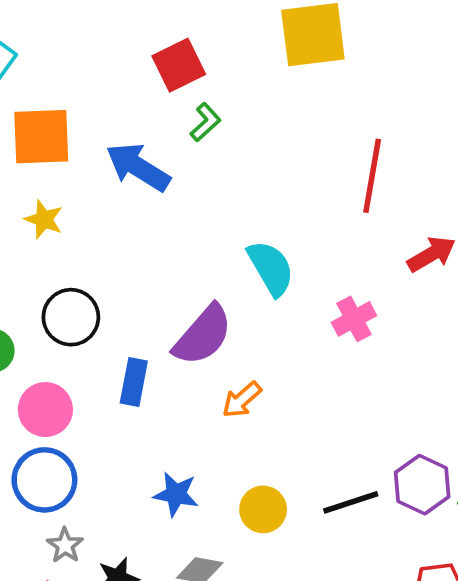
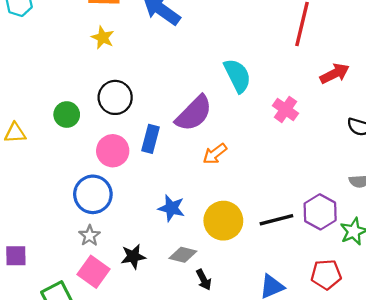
pink cross: (354, 319) -> (285, 109), turned -30
pink circle: (45, 410) -> (113, 151), moved
yellow circle: (263, 509) -> (223, 221), size x1.4
gray star: (65, 545) -> (90, 236), moved

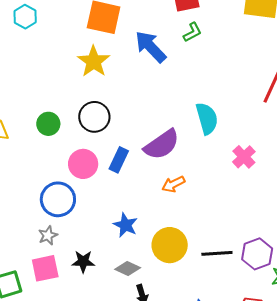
yellow star: (103, 38) -> (94, 61), size x1.5
pink square: (93, 272) -> (45, 268), turned 32

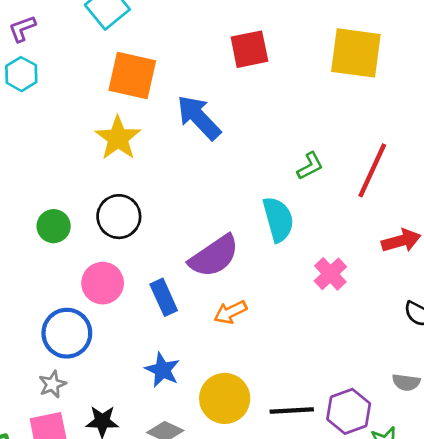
green L-shape: (192, 32) -> (310, 166), moved
blue rectangle: (119, 160) -> (164, 297), moved, turned -50

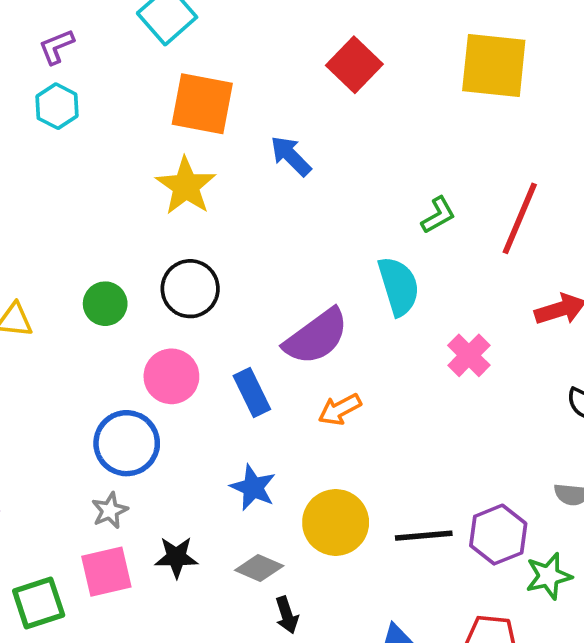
red square: (249, 49) -> (354, 65), turned -33
blue arrow: (199, 117) -> (291, 156), size x0.7

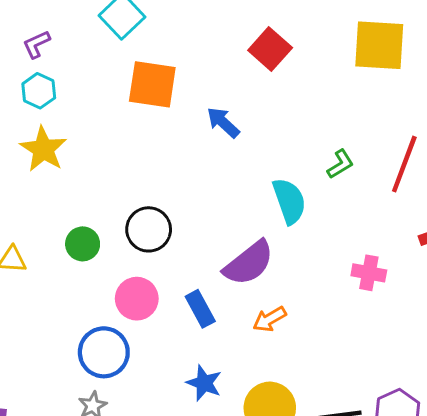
yellow star: (186, 186) -> (43, 149), moved
cyan semicircle: (399, 286) -> (289, 201), moved
pink cross: (469, 355) -> (369, 273), turned -32

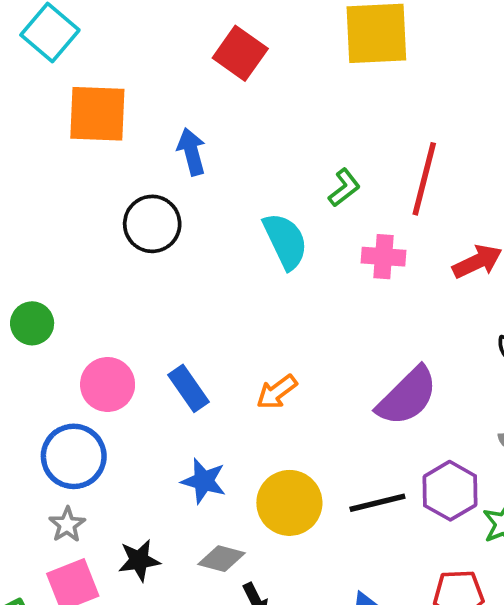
blue arrow: (223, 122) -> (192, 152), turned 39
black circle: (149, 229) -> (152, 224), moved
purple semicircle: (249, 263) -> (407, 396), moved
pink cross: (369, 273) -> (384, 257), moved

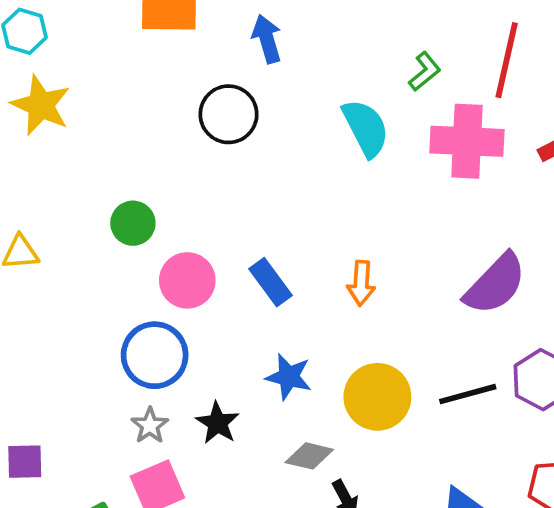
pink cross: (384, 257) -> (467, 141), size x1.6
green circle: (32, 323) -> (133, 223), moved
orange arrow: (277, 392) -> (361, 283), turned -48
black star: (139, 560) -> (218, 423), moved, turned -30

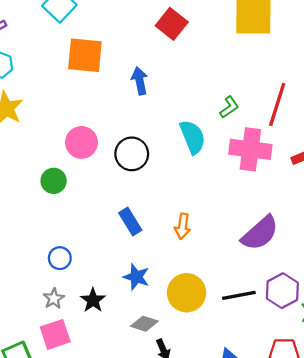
black circle: (229, 114) -> (132, 154), moved
pink circle: (187, 280) -> (81, 142), moved
blue circle: (155, 355) -> (60, 258), size x0.6

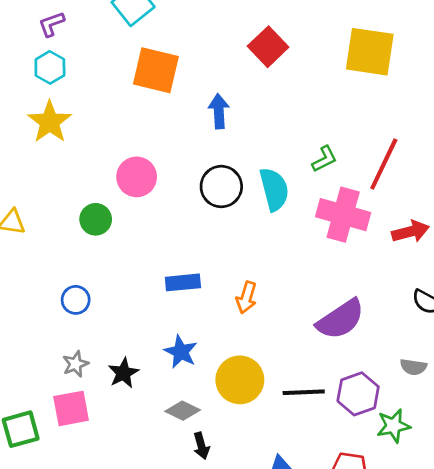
black circle: (132, 154) -> (221, 187), moved
blue rectangle: (130, 221) -> (183, 282), turned -72
blue circle: (60, 258) -> (76, 300), moved

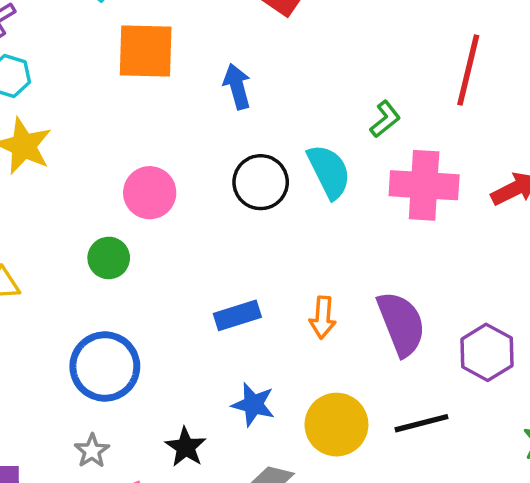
red line: (384, 164) -> (468, 70), moved
blue circle: (76, 300) -> (105, 367), size x1.8
purple semicircle: (340, 319) -> (401, 324), moved, turned -66
gray star: (75, 364) -> (92, 451), moved
purple hexagon: (358, 394) -> (487, 352), moved

